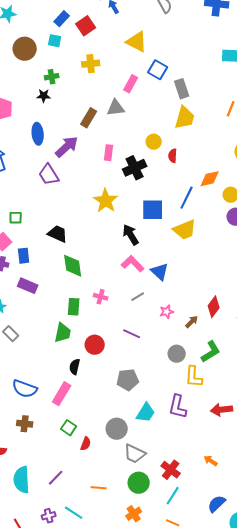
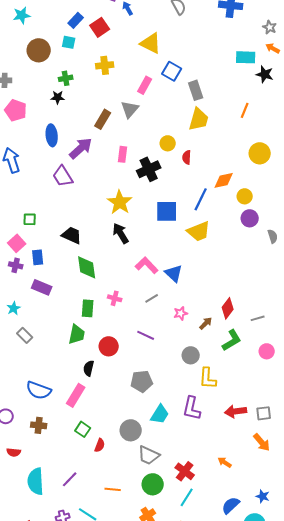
gray triangle: (116, 108) -> (130, 109), turned -42
black arrow: (131, 235) -> (121, 233), moved
green L-shape: (211, 352) -> (232, 340), moved

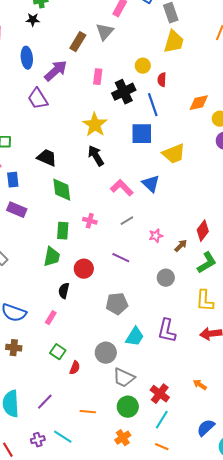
blue line: (201, 199) -> (153, 105), moved, turned -45
blue triangle: (174, 273) -> (151, 184), moved
yellow L-shape: (208, 378) -> (205, 301), moved
pink rectangle: (76, 395) -> (51, 318), size x0.6

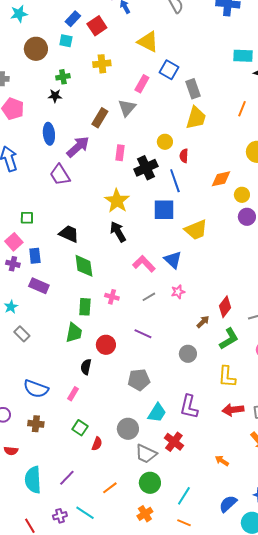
pink star: (156, 236) -> (178, 292), moved
red cross: (160, 394) -> (174, 442), moved
orange line: (88, 412) -> (110, 488), turned -42

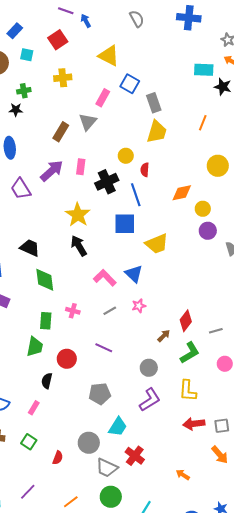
blue rectangle: (73, 19) -> (15, 31), moved
purple arrow: (78, 147) -> (52, 171), moved
purple L-shape: (189, 407) -> (150, 400), moved, turned -135
green square: (80, 428) -> (29, 442), moved

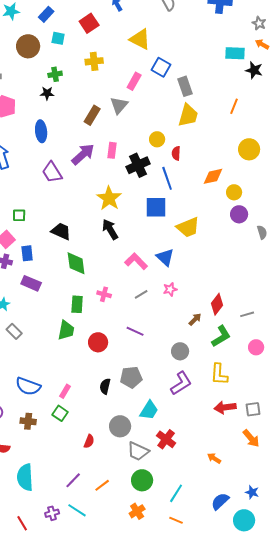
black semicircle: (47, 381) -> (105, 386), moved
green square: (29, 442) -> (60, 413), moved
purple line: (28, 492) -> (73, 480), moved

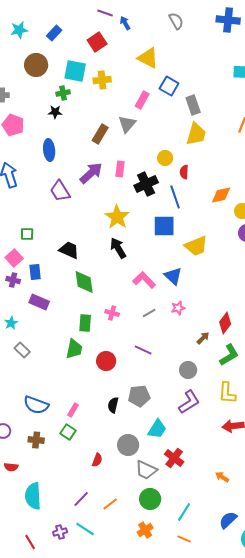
cyan square: (58, 38) -> (75, 71), moved, size x1.6

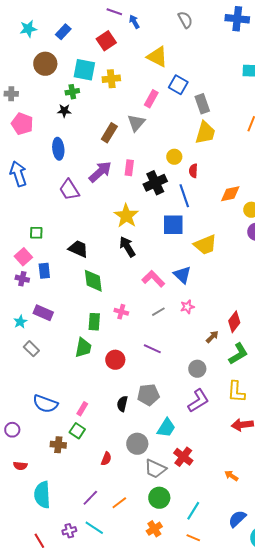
purple rectangle: (39, 302) -> (43, 313), moved
brown cross: (36, 440) -> (58, 445), moved

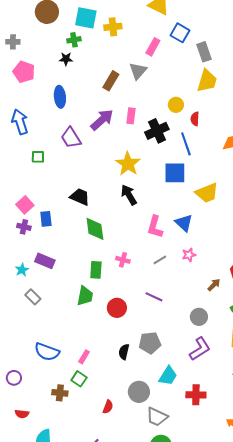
green square: (36, 233) -> (38, 157), moved
pink L-shape: (153, 279) -> (155, 227), turned -120
red cross: (183, 457) -> (196, 395), moved, turned -36

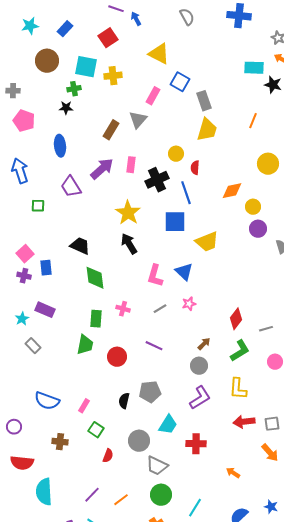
brown arrow: (214, 285) -> (204, 344), moved
green square: (79, 379) -> (96, 430), moved
red semicircle: (22, 414) -> (22, 463), size x1.6

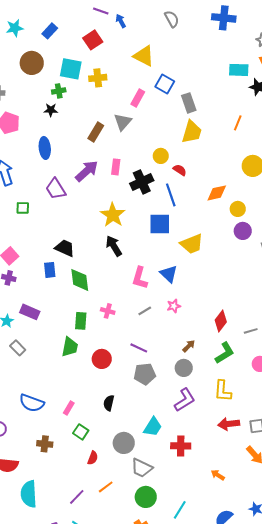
red semicircle: (195, 168) -> (180, 170), turned 120
blue rectangle: (46, 268) -> (50, 270), moved
gray pentagon: (150, 392) -> (145, 374), moved
orange line: (121, 500) -> (106, 487), moved

